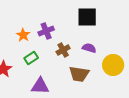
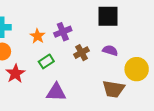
brown trapezoid: (79, 74) -> (113, 89), moved

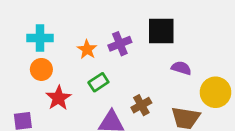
black square: (108, 16) -> (161, 31), moved
brown cross: (82, 53) -> (141, 105), moved

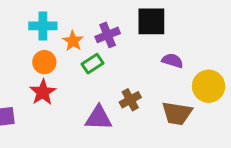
cyan cross: (40, 38) -> (43, 26), moved
orange circle: (41, 69) -> (44, 62), moved
green rectangle: (98, 82) -> (93, 64), moved

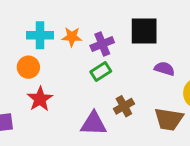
orange star: (73, 41) -> (72, 37), moved, turned -30
orange circle: (44, 62) -> (28, 67), moved
green rectangle: (93, 64) -> (101, 71), moved

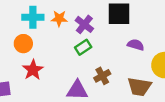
purple cross: (102, 44) -> (84, 24), turned -30

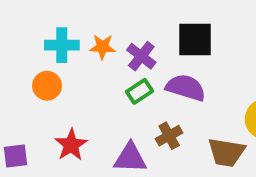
purple semicircle: (136, 45) -> (186, 88), moved, size x1.5
red star: (33, 70) -> (71, 145), moved

